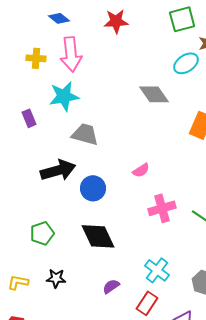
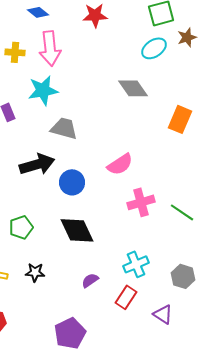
cyan ellipse: (186, 63) -> (154, 48), moved
pink semicircle: (141, 170) -> (120, 164), size x1.5
cyan cross: (157, 270) -> (136, 264), turned 30

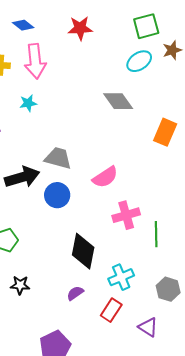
cyan star: (43, 90) -> (28, 103), size x0.6
gray trapezoid: (64, 128) -> (58, 158), moved
green line: (182, 212) -> (156, 234), moved, turned 55
black diamond: (77, 230) -> (83, 251), moved, turned 36

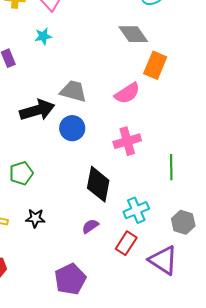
orange rectangle: (165, 132) -> (155, 65), moved
pink semicircle: (105, 177) -> (127, 93), moved
pink cross: (126, 215) -> (127, 141), moved
purple triangle: (148, 327) -> (163, 260), size x1.5

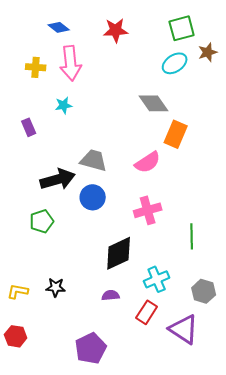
green pentagon: (21, 173) -> (42, 221), moved
black diamond: (98, 184) -> (119, 253), turned 54
purple semicircle: (90, 226) -> (111, 295), turned 30

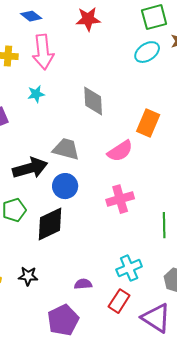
gray diamond: (154, 103) -> (93, 101), moved, turned 32
black diamond: (119, 253) -> (50, 224), moved
purple pentagon: (91, 348) -> (63, 320), moved

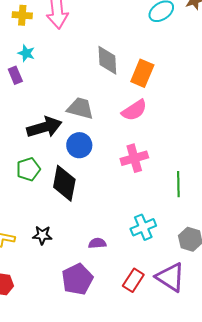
cyan star: (36, 94) -> (26, 53), moved, turned 30
orange rectangle: (148, 123) -> (142, 73), moved
black diamond: (50, 224) -> (64, 183), turned -54
red rectangle: (119, 301) -> (133, 280), moved

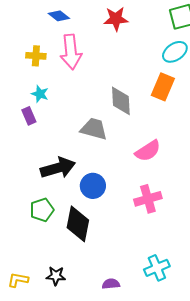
orange rectangle: (142, 73) -> (163, 87), moved
gray trapezoid: (80, 108) -> (94, 129), moved

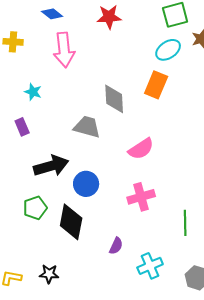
yellow cross: (36, 56) -> (13, 42), moved
purple rectangle: (29, 116) -> (22, 127), moved
purple semicircle: (111, 284) -> (116, 246), moved, turned 120

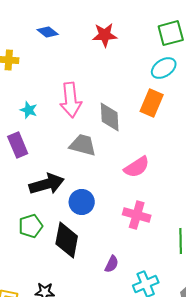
pink arrow: (64, 50) -> (71, 100), moved
purple rectangle: (22, 127) -> (18, 145), size x1.4
pink cross: (141, 197) -> (137, 215), turned 32

